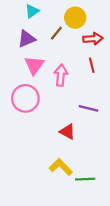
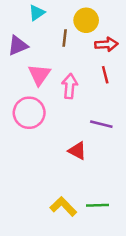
brown line: (56, 33) -> (65, 38), turned -32
purple triangle: (27, 39) -> (18, 46), moved
yellow L-shape: (61, 167) -> (63, 206), moved

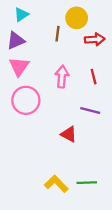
cyan triangle: (37, 13) -> (21, 15), moved
pink triangle: (39, 75) -> (19, 66), moved
red line: (105, 75) -> (94, 77), moved

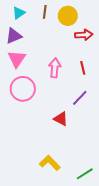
brown line: (57, 34) -> (45, 12), moved
purple line: (90, 110) -> (80, 98), turned -60
green line: (87, 183) -> (85, 174), moved, turned -30

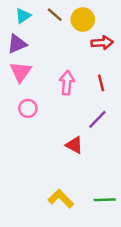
brown line: (45, 12) -> (55, 15), turned -56
pink circle: (23, 89) -> (28, 108), size x0.6
green line: (85, 174) -> (105, 200), moved, turned 30

